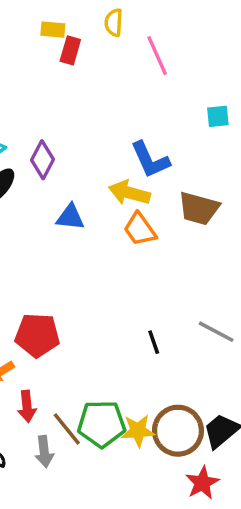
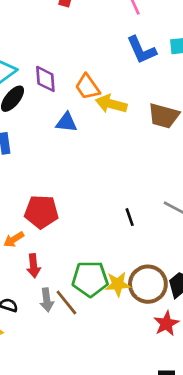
purple diamond: (43, 160) -> (45, 79), turned -32
blue L-shape: (150, 160) -> (141, 50), moved
orange trapezoid: (140, 229) -> (87, 87), moved
brown line: (67, 429) -> (66, 303), moved

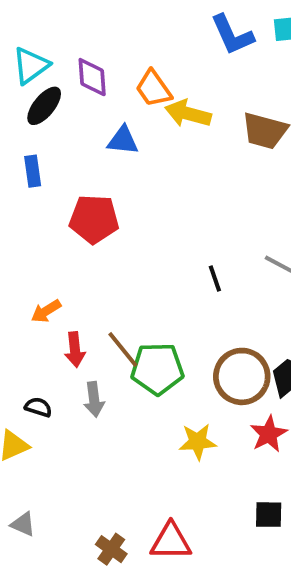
red pentagon: (41, 212) -> (94, 219), moved
yellow star: (118, 284) -> (198, 442), moved
brown line: (66, 303) -> (123, 350), moved

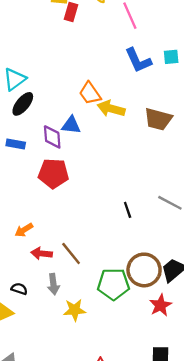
purple diamond: (92, 77) -> (52, 137), moved
blue rectangle: (33, 171) -> (16, 144), turned -72
red arrow: (75, 350) -> (42, 253), turned 102
green pentagon: (157, 369) -> (113, 284), moved
yellow star: (198, 442) -> (75, 310), moved

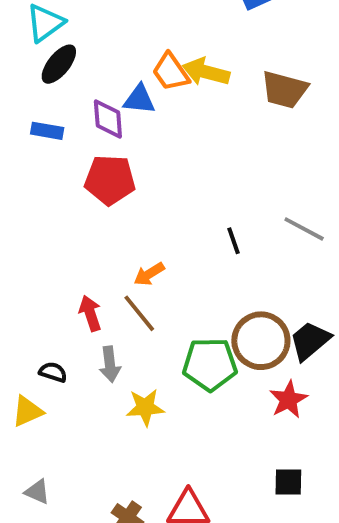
orange trapezoid: (90, 93) -> (171, 72), moved
orange arrow: (24, 230) -> (149, 274), moved
red arrow: (42, 253) -> (90, 313), turned 66

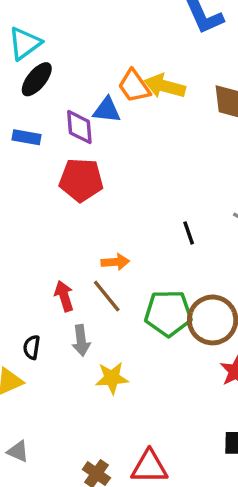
orange arrow: (149, 274) -> (115, 262), turned -152
green pentagon: (210, 364) -> (168, 313), moved
black semicircle: (53, 372) -> (32, 347), turned -100

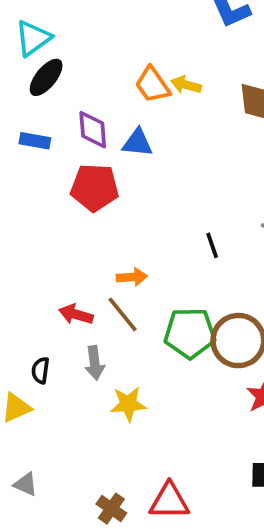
yellow arrow: (165, 86) -> (186, 85), size x0.7
blue triangle: (107, 110) -> (138, 143), moved
red arrow: (64, 296) -> (76, 314), turned -56

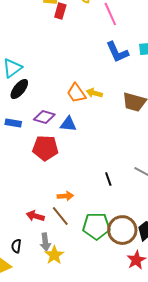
purple diamond: (93, 130) -> (44, 117), turned -70
yellow star: (128, 404) -> (54, 255), moved, turned -30

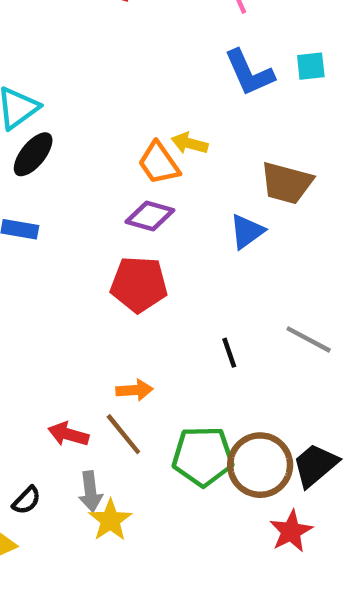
yellow arrow: (94, 93) -> (190, 143), moved
purple diamond: (44, 117) -> (150, 216), moved
blue triangle: (68, 124) -> (247, 231), moved, turned -42
red pentagon: (45, 148) -> (139, 284), moved
black semicircle: (16, 246) -> (26, 500), turned -144

